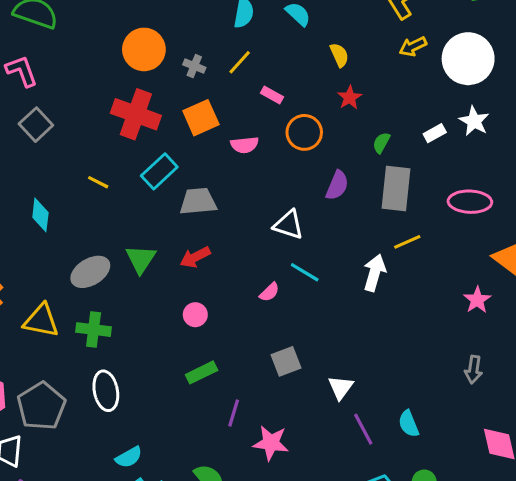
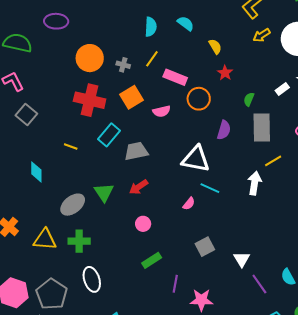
pink rectangle: (272, 95) -> (175, 77), size x1.6
white triangle: (289, 225) -> (196, 159), size x1.4

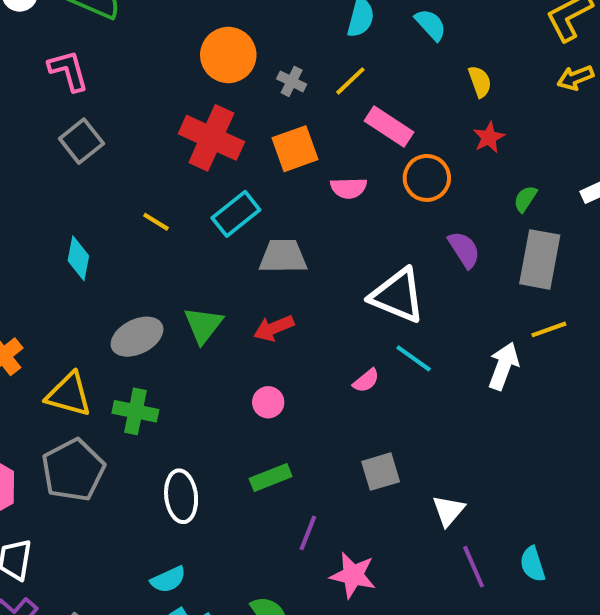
purple semicircle: (224, 130) -> (464, 250), turned -60
white ellipse: (92, 279) -> (181, 496), moved
gray pentagon: (52, 294) -> (73, 470), moved

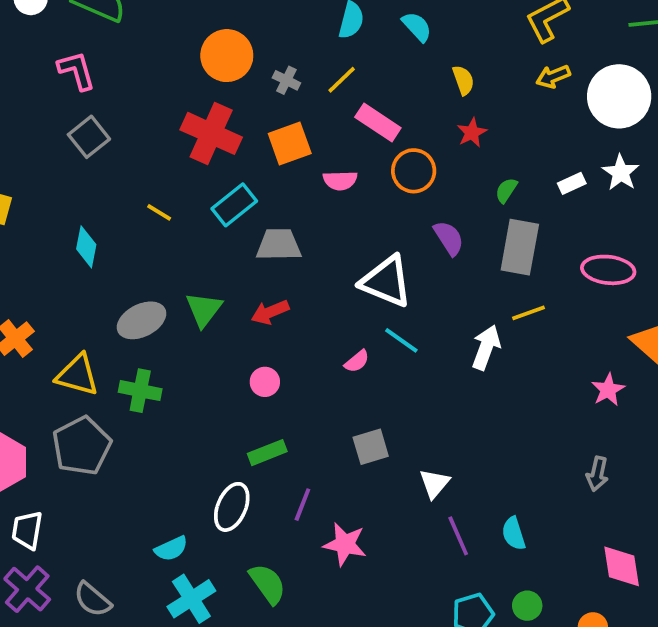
white ellipse: (181, 496) -> (232, 507), moved, turned 30

